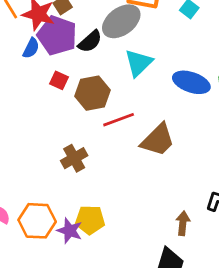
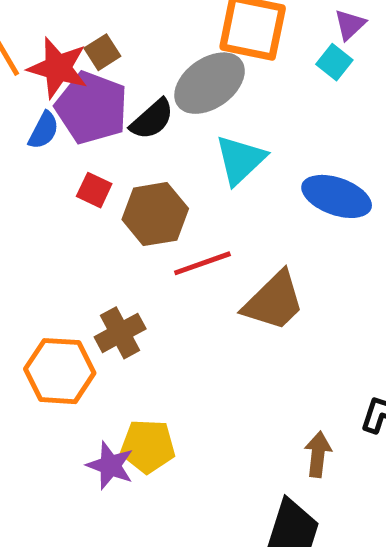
orange hexagon: (37, 221) -> (60, 371), moved

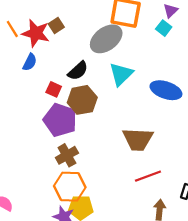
purple pentagon: (92, 108) -> (60, 120), moved
black semicircle: (152, 119) -> (78, 71), moved
red line: (202, 263) -> (148, 176), moved
brown trapezoid: (274, 301) -> (138, 139), turned 48
orange hexagon: (60, 371) -> (70, 187), moved

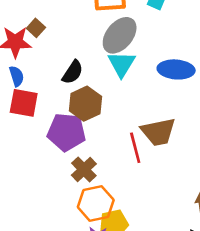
gray ellipse: (106, 39) -> (120, 35), moved
blue semicircle: (30, 62) -> (17, 76), turned -30
red square: (54, 89) -> (24, 103), moved, size x1.6
red line: (148, 176) -> (135, 148), moved, turned -70

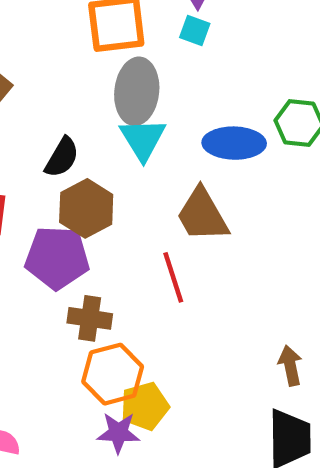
gray ellipse: (120, 35) -> (137, 91), turned -30
brown trapezoid: (158, 132) -> (202, 215), moved, turned 75
brown cross: (84, 169) -> (90, 318), turned -35

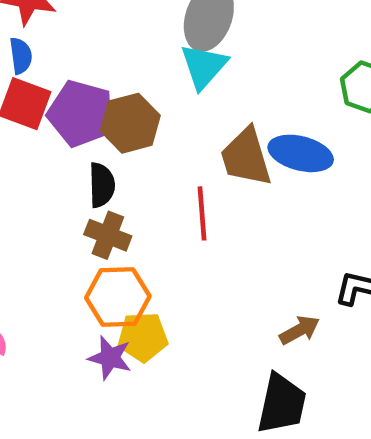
blue ellipse: (234, 143) -> (301, 153), moved
black semicircle: (62, 157) -> (102, 185), moved, turned -45
purple pentagon: (57, 258) -> (81, 114), moved
brown arrow: (290, 366) -> (299, 330), turned 60

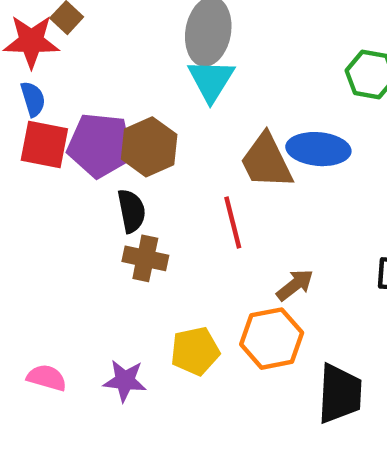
orange hexagon: (118, 297) -> (272, 339), moved
brown arrow: (299, 330) -> (295, 285), moved
purple star: (110, 358) -> (125, 381), moved

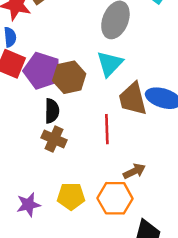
cyan triangle: (211, 80) -> (110, 64), moved
purple star: (125, 381) -> (28, 205), turned -30

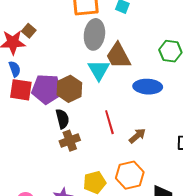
brown trapezoid: (133, 99) -> (118, 56), moved
brown cross: (54, 139) -> (70, 141), turned -30
brown arrow: (134, 171) -> (137, 136), moved

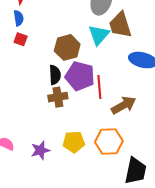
purple pentagon: (47, 89) -> (80, 76), moved
red square: (21, 90) -> (21, 39), size x0.6
brown arrow: (137, 136) -> (124, 105), size x1.4

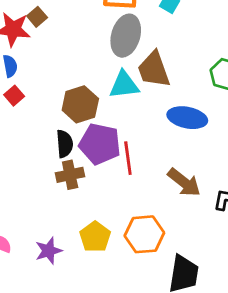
cyan triangle: (99, 35) -> (124, 85), turned 45
red square: (21, 39) -> (14, 96), turned 32
brown arrow: (124, 105) -> (184, 182), moved, turned 70
yellow pentagon: (74, 142) -> (95, 237), turned -30

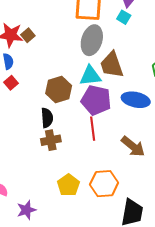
brown square: (37, 17) -> (28, 35), moved
purple pentagon: (100, 144) -> (96, 100), moved
purple star: (49, 251) -> (26, 210), moved

